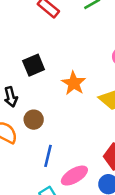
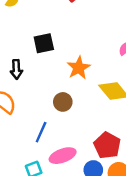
brown circle: (34, 120) -> (63, 102), moved

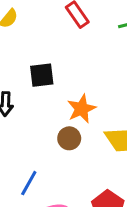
brown circle: (63, 102) -> (69, 138), moved

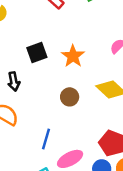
orange star: (82, 109) -> (73, 56), moved

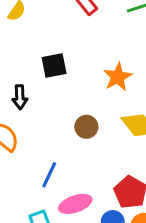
orange star: (73, 56) -> (118, 77), moved

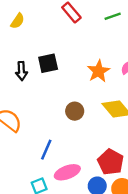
black arrow: (20, 97) -> (21, 71), moved

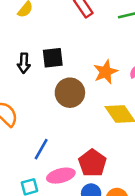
brown circle: (75, 111) -> (70, 93), moved, size x1.5
red pentagon: (111, 162) -> (92, 163), moved

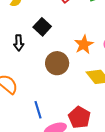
black square: (53, 58) -> (42, 27), moved, turned -36
blue line: (41, 149) -> (38, 110), turned -42

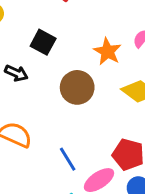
black arrow: (19, 43) -> (16, 73), turned -49

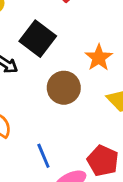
black square: (43, 42) -> (38, 39), size x1.4

